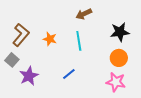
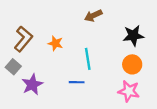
cyan line: (79, 41) -> (88, 59), moved
blue line: (69, 74) -> (77, 82), turned 40

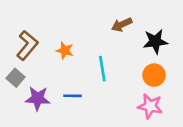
brown arrow: (93, 16) -> (122, 25), moved
blue line: (77, 82) -> (72, 96), moved
purple star: (32, 84) -> (38, 98), turned 30

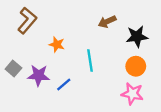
brown L-shape: (27, 45) -> (27, 20), moved
blue line: (72, 96) -> (64, 85), turned -42
purple star: (38, 98) -> (39, 75), moved

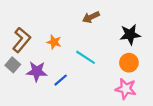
brown L-shape: (27, 20) -> (21, 40), moved
brown arrow: (107, 22) -> (91, 17), moved
cyan line: (90, 61) -> (86, 57), turned -48

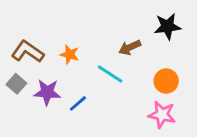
brown arrow: (91, 17) -> (130, 47), moved
black star: (130, 34) -> (168, 26), moved
brown L-shape: (21, 40) -> (28, 52), turned -95

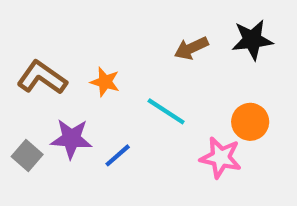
brown arrow: (130, 47) -> (191, 48), moved
gray square: (16, 84) -> (27, 155), moved
pink star: (162, 115) -> (221, 158), moved

